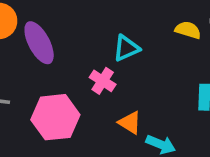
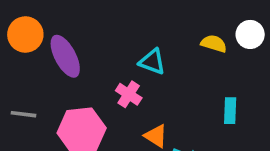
cyan triangle: (126, 48) -> (152, 62), turned 44

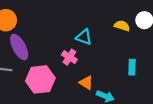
purple ellipse: (65, 56) -> (19, 47), moved

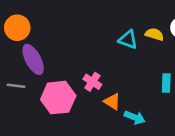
cyan triangle: (84, 37) -> (128, 40), moved
pink cross: (69, 57) -> (92, 82), moved

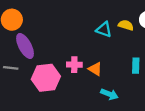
pink cross: (92, 82) -> (74, 65), turned -32
orange triangle: (112, 102) -> (95, 69), moved

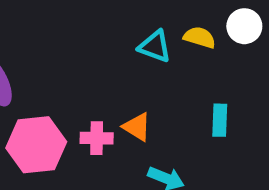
pink cross: (74, 65) -> (97, 138), moved

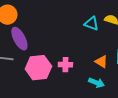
orange triangle: (137, 127) -> (101, 62), moved

